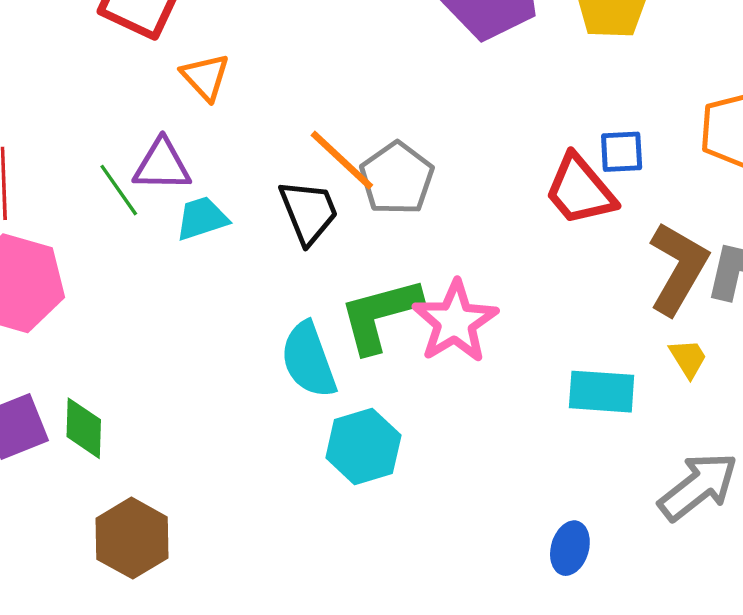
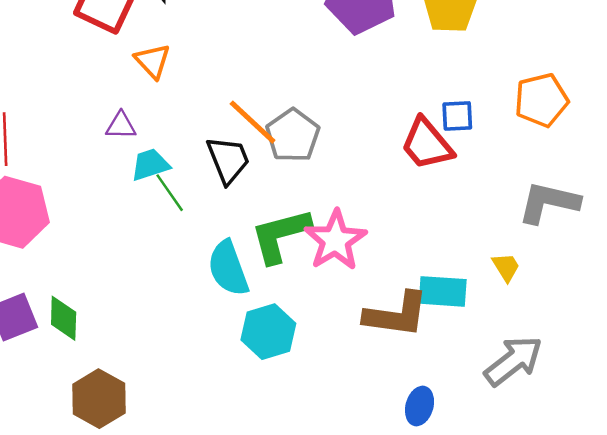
purple triangle: (162, 165) -> (121, 126), size x0.7
green line: (119, 190) -> (170, 193), moved
brown L-shape: (678, 268) -> (396, 315), moved, turned 68

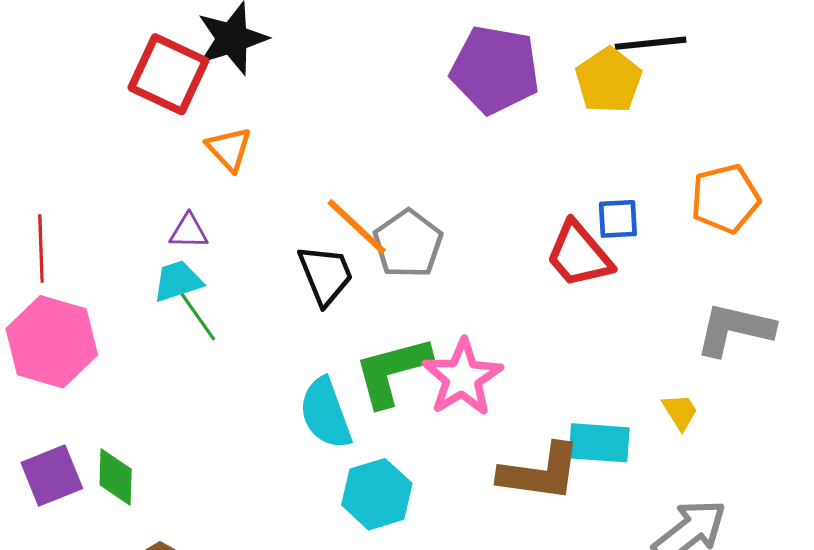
cyan trapezoid: (150, 165) -> (178, 281), moved
green line: (170, 193) -> (198, 317), moved

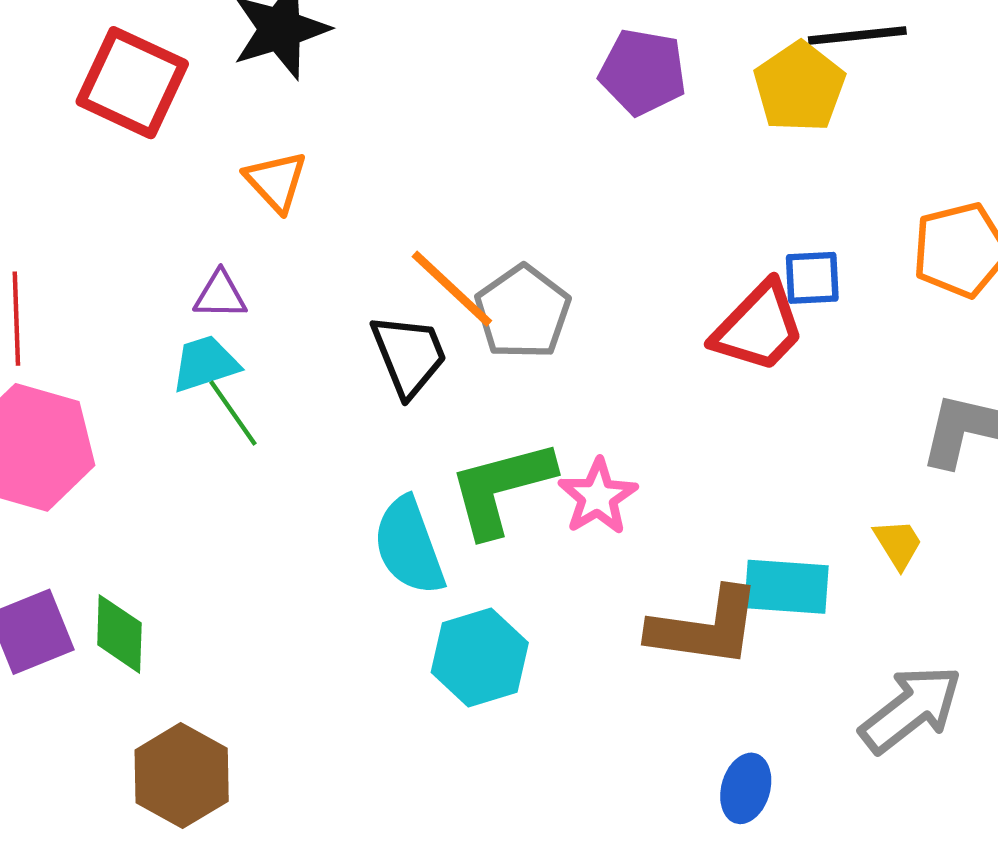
purple pentagon: (495, 70) -> (643, 72), size x0.7
red square: (168, 74) -> (132, 83), moved
red trapezoid: (579, 255) -> (759, 327), turned -96
pink star: (462, 378) -> (598, 497), size x0.7

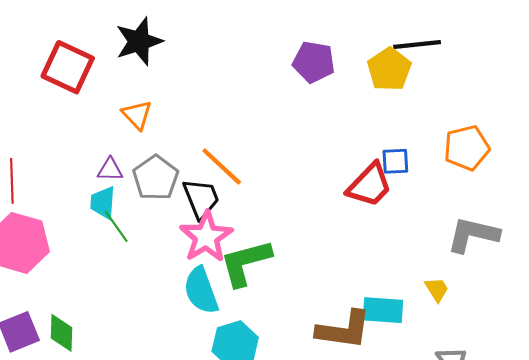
gray pentagon: (523, 312) -> (156, 178), moved
cyan trapezoid: (205, 364) -> (103, 203), turned -68
pink star: (598, 497) -> (206, 237), moved, size x1.4

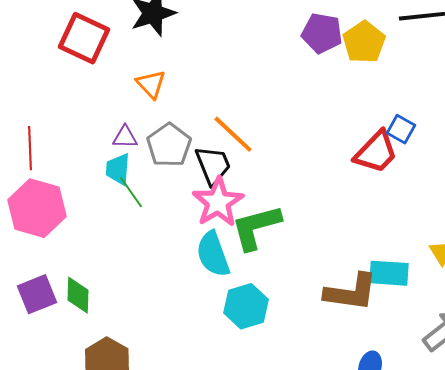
yellow pentagon: (389, 69) -> (364, 42), moved
blue square: (395, 161) -> (401, 129), turned 32

